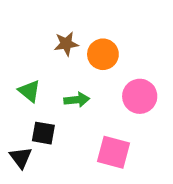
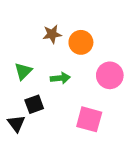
green triangle: (29, 91) -> (23, 71), turned 36
black square: (43, 133) -> (34, 104), turned -30

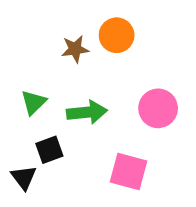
orange circle: (81, 42) -> (117, 35), moved
green arrow: (60, 78) -> (87, 112), size x1.4

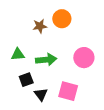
green triangle: (34, 102) -> (18, 54), turned 40
black triangle: (24, 177) -> (41, 94), moved

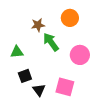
orange circle: (62, 19) -> (70, 18), moved
green arrow: (46, 60) -> (51, 42), moved, turned -120

